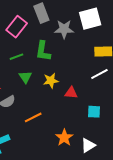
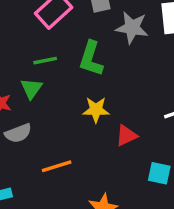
green triangle: (25, 77) -> (31, 88), moved
red triangle: (71, 93) -> (126, 136), turned -40

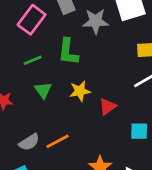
green triangle: (31, 88) -> (43, 90), moved
gray semicircle: (18, 133) -> (29, 142), moved

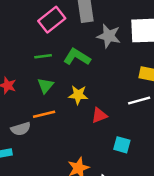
green L-shape: (68, 52) -> (77, 57), turned 100
orange line: (58, 141) -> (44, 114), moved

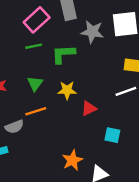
green line: (43, 56) -> (34, 46), moved
green L-shape: (77, 57) -> (63, 54), turned -30

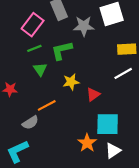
green triangle: (35, 83) -> (40, 69), moved
cyan square: (112, 135) -> (108, 124), moved, size x1.6

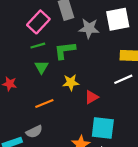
gray semicircle: (30, 123) -> (34, 132), moved

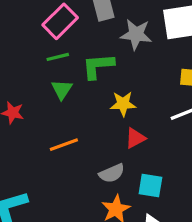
yellow star: (71, 82) -> (123, 104), moved
cyan square: (103, 128) -> (150, 186), size x0.7
gray semicircle: (34, 132) -> (112, 173), moved

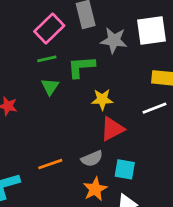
red triangle: (135, 138) -> (112, 129), size x1.4
orange line: (64, 145) -> (50, 164), moved

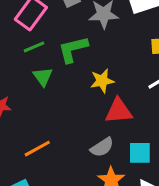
red triangle: (112, 129) -> (119, 111), turned 32
orange line: (50, 164) -> (37, 149), moved

